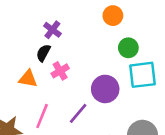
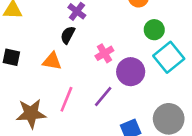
pink cross: (60, 71) -> (104, 53), moved
cyan square: (143, 75) -> (169, 57), turned -32

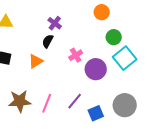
orange triangle: (52, 61) -> (36, 61), turned -42
purple line: (103, 97) -> (75, 101), moved
pink line: (66, 99) -> (47, 103), moved

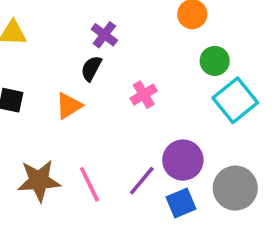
purple circle: (96, 69) -> (183, 160), moved
pink line: (47, 103) -> (89, 184), turned -48

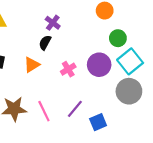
pink cross: (144, 95) -> (68, 69), moved
purple circle: (183, 160) -> (99, 65), moved
gray circle: (235, 188) -> (129, 91), moved

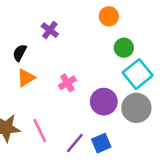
black semicircle: (45, 43) -> (20, 53), moved
purple circle: (99, 65) -> (104, 102), moved
purple line: (75, 109) -> (75, 143), moved

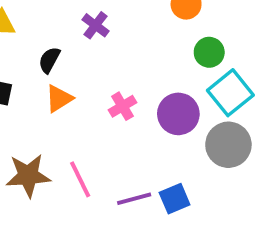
purple circle: (104, 102) -> (178, 114), moved
purple line: (75, 143) -> (134, 199), turned 35

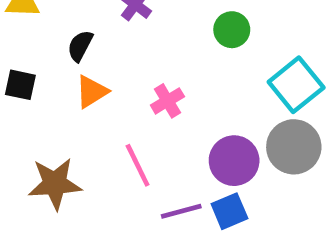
green circle: (209, 52) -> (232, 30), moved
purple circle: (178, 114) -> (234, 161), moved
pink line: (80, 179) -> (138, 165), moved

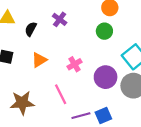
black semicircle: (80, 46) -> (31, 29), moved
purple circle: (234, 161) -> (106, 77), moved

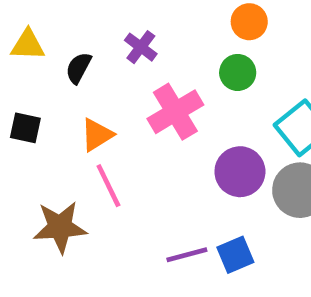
pink cross: (75, 64) -> (175, 112), moved, size x1.6
pink line: (61, 94) -> (108, 186), moved

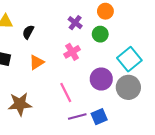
purple cross: (141, 47) -> (75, 23), moved
pink cross: (175, 112) -> (72, 52), size x0.7
pink line: (108, 186) -> (66, 93), moved

